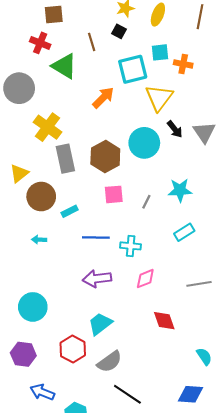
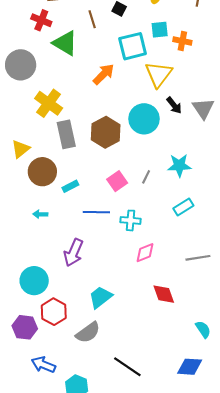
pink square: (114, 194) -> (117, 181), moved, turned -30
purple arrow: (97, 279) -> (73, 253), moved, turned -60
red hexagon: (73, 349) -> (54, 312), moved
gray semicircle: (110, 362) -> (88, 332), moved

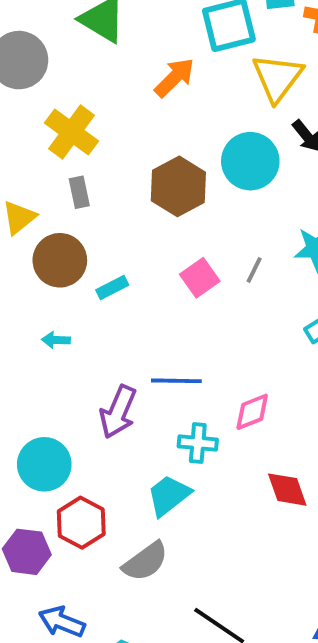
gray rectangle: (66, 134) -> (79, 192), moved, size x0.6
blue line: (96, 212) -> (176, 381), moved
cyan cross: (131, 220) -> (198, 443), moved

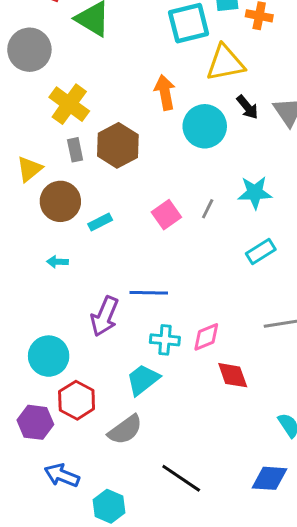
orange arrow: (174, 78) -> (165, 92), moved, turned -56
yellow triangle: (277, 78) -> (225, 63), turned 42
brown hexagon: (178, 186) -> (118, 145), moved
pink diamond: (252, 412) -> (206, 337), moved

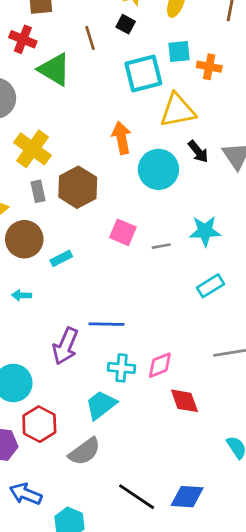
gray line: (208, 209) -> (161, 246), turned 54
pink square: (166, 215) -> (123, 232), moved, turned -32
blue diamond: (270, 478) -> (187, 497), moved

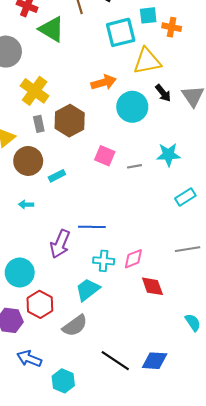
orange arrow: (121, 138) -> (104, 82), turned 85
cyan rectangle: (211, 286) -> (185, 197), moved

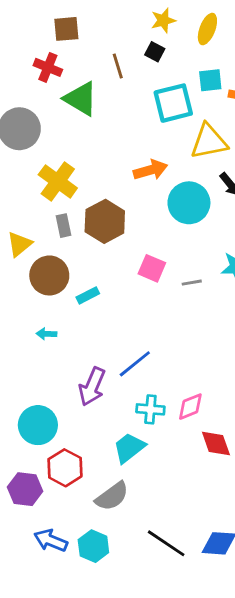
blue line: (92, 227) -> (135, 364), turned -40
cyan hexagon: (63, 381) -> (93, 546), moved

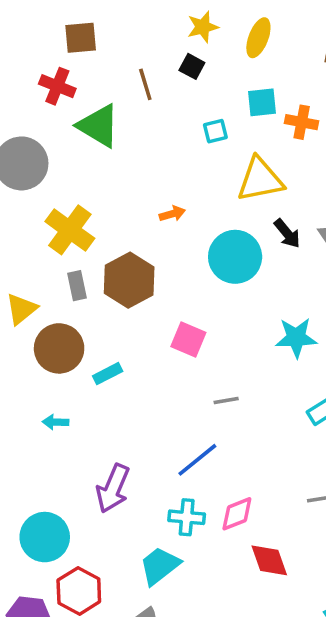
cyan square: (173, 103) -> (215, 131), size x0.5
orange arrow: (150, 170) -> (172, 214), moved, size x0.6
gray line: (192, 283) -> (226, 401), moved
blue line: (135, 364) -> (197, 460), moved

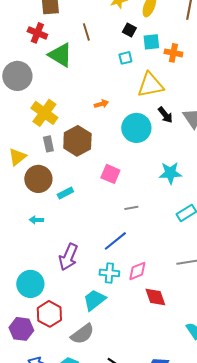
black square: (192, 66) -> (129, 30), moved

